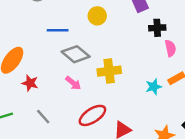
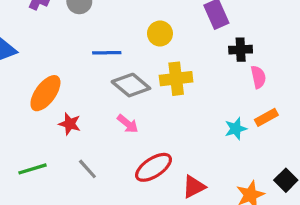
yellow cross: (109, 71) -> (176, 79), moved

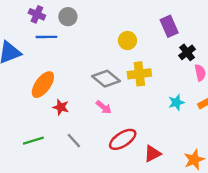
black cross: (241, 50) -> (187, 52), turned -35
blue line: (107, 53) -> (46, 37), moved
cyan star: (236, 129) -> (176, 102), moved

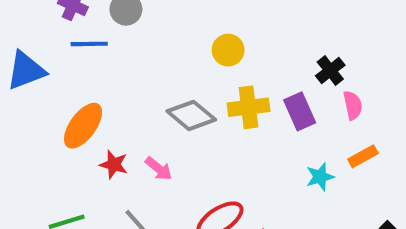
purple rectangle: (169, 26) -> (300, 111), moved
cyan star: (176, 102) -> (320, 177), moved
pink arrow: (104, 107) -> (159, 169), moved

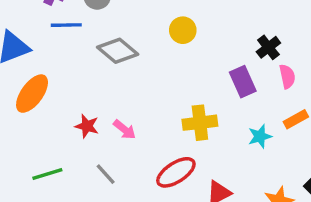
yellow cross: (249, 107) -> (200, 123), moved
gray diamond: (191, 115) -> (118, 51), moved
orange ellipse: (83, 126) -> (32, 94), moved

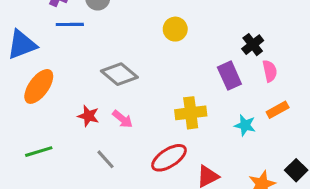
gray diamond: (118, 51) -> (119, 74), moved
cyan star: (260, 136) -> (245, 125), turned 30
green line: (47, 174) -> (39, 152), moved

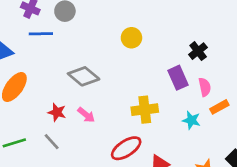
pink semicircle: (270, 71) -> (205, 87), moved
gray line: (105, 159) -> (52, 142), moved

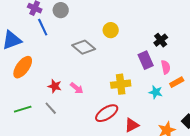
blue line: (41, 34) -> (43, 27), turned 66
gray diamond: (84, 76) -> (84, 47), moved

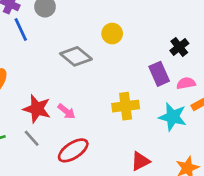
pink semicircle: (166, 67) -> (186, 83), turned -88
red star: (55, 86) -> (37, 109), size x1.5
cyan star: (156, 92) -> (173, 117), size x1.5
red ellipse: (107, 113) -> (73, 150), moved

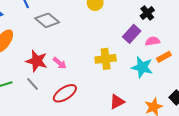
gray diamond: (76, 56) -> (47, 20), moved
purple rectangle: (159, 74) -> (132, 34), turned 66

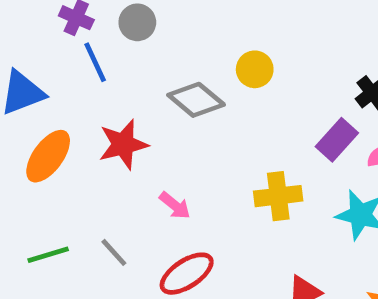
gray diamond: (47, 20) -> (196, 100), moved
red star: (37, 61) -> (123, 144), moved, turned -30

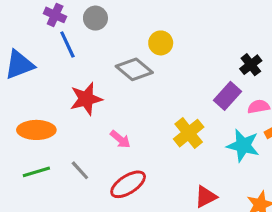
yellow circle: (255, 69) -> (161, 43), moved
orange ellipse: (48, 156) -> (36, 130), moved, turned 54
yellow cross: (278, 196) -> (189, 133), turned -32

